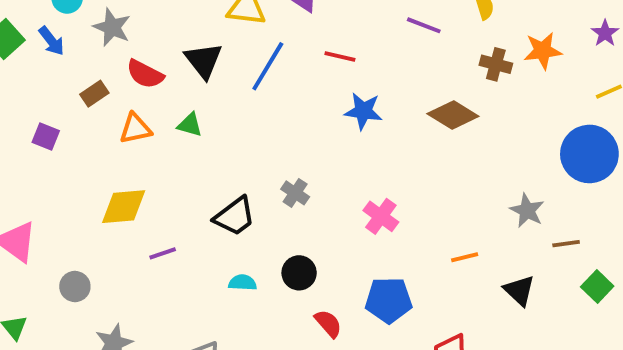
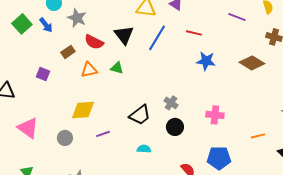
pink cross: (381, 216) -> (215, 115), turned -30
black circle: (299, 273) -> (175, 127), moved
gray circle: (75, 286) -> (65, 138), moved

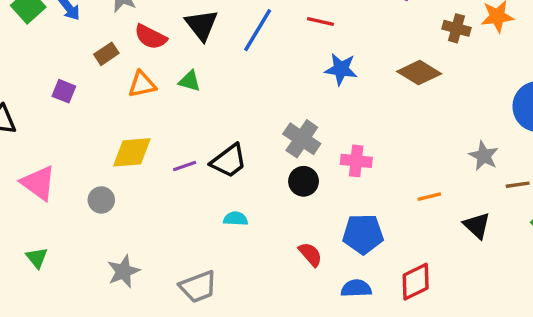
gray cross: (171, 103) -> (302, 139), moved, size x1.5
black circle: (175, 127) -> (304, 181), moved
purple line: (103, 134) -> (185, 166), moved

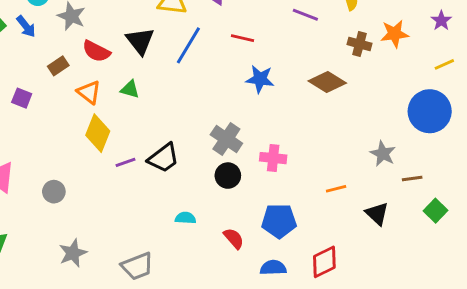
orange triangle: (142, 84) -> (89, 92), turned 50
yellow diamond: (132, 152) -> (98, 133), moved, turned -63
cyan semicircle: (236, 219) -> (185, 218), moved

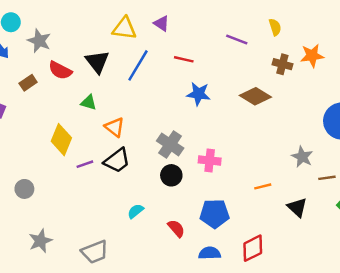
orange triangle: (89, 92) -> (115, 127), moved
cyan semicircle: (185, 218) -> (136, 211), turned -42

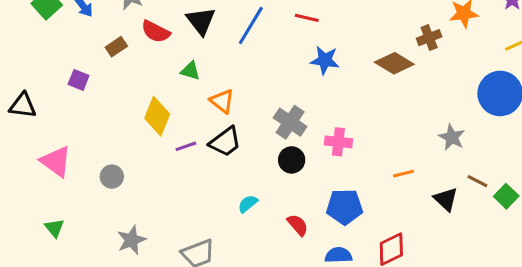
brown cross: (282, 64) -> (429, 38), moved, turned -36
brown line: (327, 178) -> (477, 181), moved, turned 35

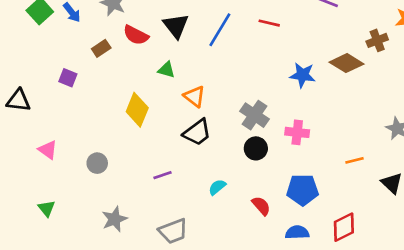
blue star: (325, 60) -> (303, 75), moved
purple line: (186, 146) -> (163, 175), moved
pink triangle: (56, 161) -> (48, 150), size x0.7

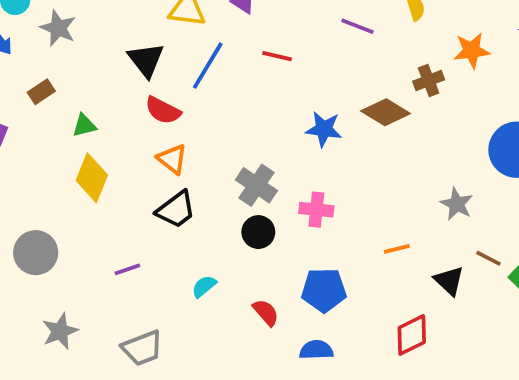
red semicircle: (136, 35) -> (163, 110), moved
green triangle: (167, 70) -> (84, 125), moved, turned -30
gray circle: (97, 163) -> (36, 253), size x1.5
red diamond: (344, 227) -> (412, 335), moved

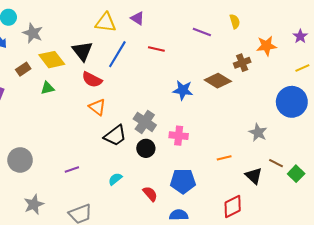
yellow diamond: (92, 178) -> (52, 60), moved, turned -60
black trapezoid: (176, 210) -> (115, 136), moved

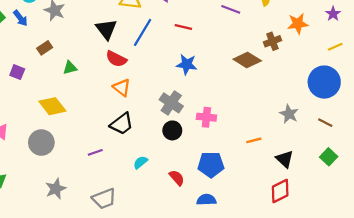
yellow diamond: (52, 60) -> (52, 106), moved
blue star: (183, 90) -> (187, 64), moved
black trapezoid: (115, 136) -> (122, 124), moved
brown line: (276, 163) -> (325, 123), moved
red diamond: (233, 207) -> (280, 191), moved

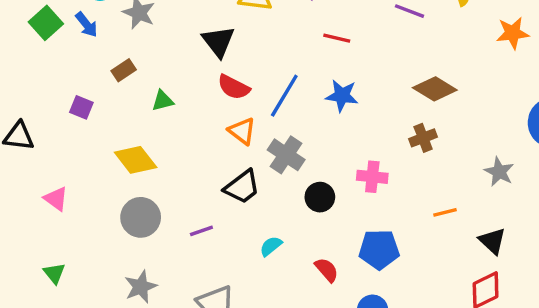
blue line: (143, 32) -> (284, 96), moved
brown cross: (272, 41) -> (423, 138), moved
gray cross: (171, 103) -> (286, 155), moved
gray circle: (41, 143) -> (141, 217), moved

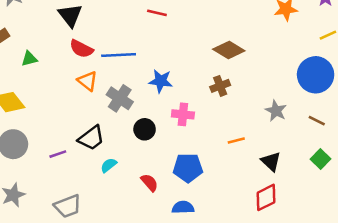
blue line: (284, 96) -> (119, 55), turned 56
blue star: (342, 96) -> (161, 81), moved
black trapezoid: (242, 187) -> (91, 138), moved

